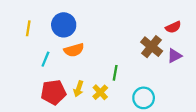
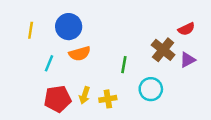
green line: (115, 73) -> (124, 65), moved
yellow cross: (100, 92) -> (108, 99), turned 35
cyan circle: (144, 98) -> (151, 89), moved

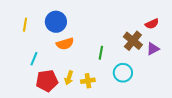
cyan line: (49, 63) -> (34, 59), moved

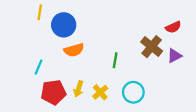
yellow line: (25, 25) -> (40, 12), moved
cyan circle: (123, 73) -> (133, 92), moved
yellow cross: (88, 81) -> (100, 92), turned -32

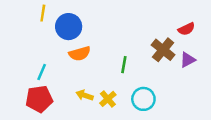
yellow arrow: (79, 89) -> (85, 95), turned 91
red pentagon: (53, 92) -> (39, 99), moved

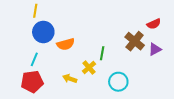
blue circle: (69, 27) -> (43, 32), moved
yellow cross: (108, 99) -> (89, 67), moved

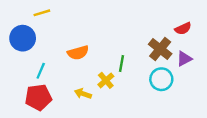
yellow line: (35, 11) -> (42, 13), turned 64
blue circle: (43, 32) -> (23, 38), moved
cyan circle: (118, 82) -> (161, 79), moved

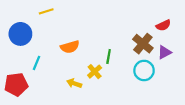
yellow line: (42, 13) -> (46, 11), moved
red pentagon: (38, 97) -> (16, 84), moved

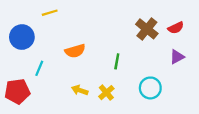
brown cross: (143, 44) -> (147, 29), moved
cyan circle: (144, 70) -> (150, 88), moved
yellow cross: (95, 72) -> (106, 93), moved

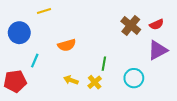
purple triangle: (177, 57) -> (158, 50), size x1.5
green line: (117, 61) -> (104, 64), moved

